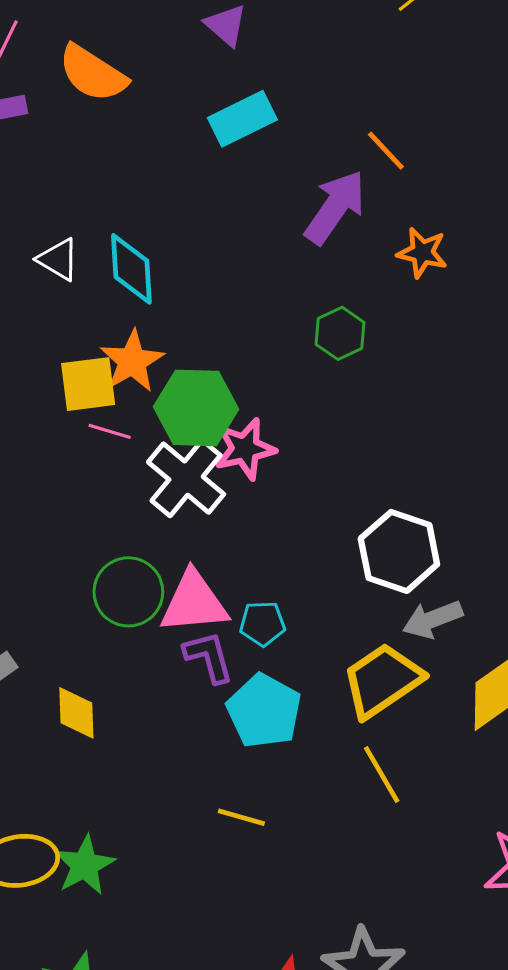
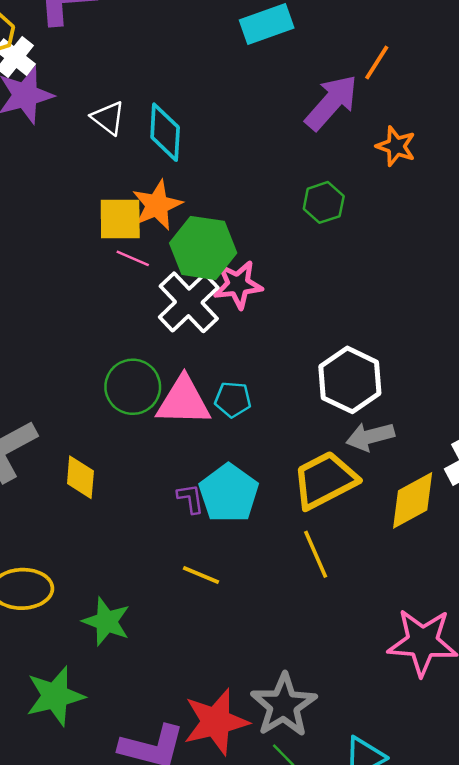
orange line: (386, 151) -> (377, 62), turned 69
cyan pentagon: (262, 624) -> (233, 399), moved
purple L-shape: (209, 657) -> (190, 499), moved, size x0.7
green star: (85, 865) -> (106, 622), moved, turned -30

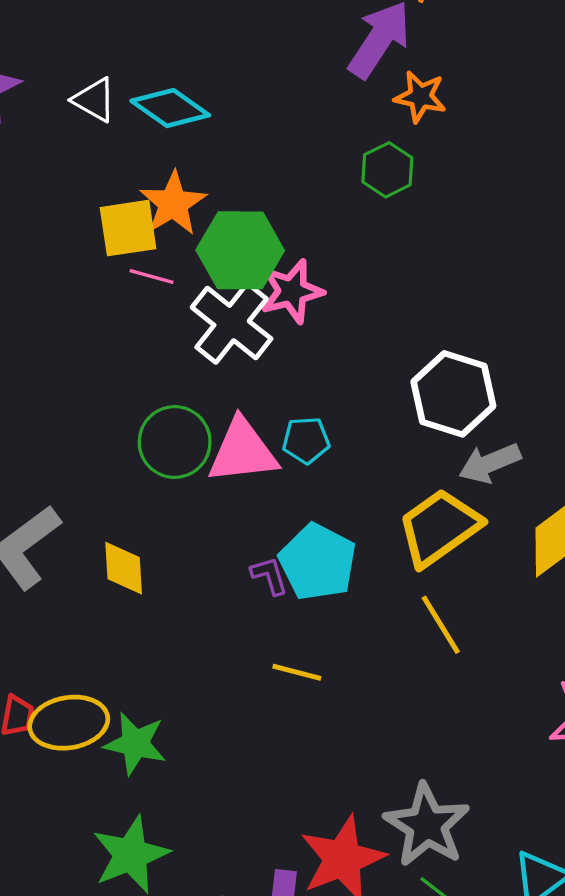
cyan diamond: (165, 132) -> (170, 108), turned -50
orange star: (396, 146) -> (420, 97), moved
green star: (106, 622) -> (135, 744), moved

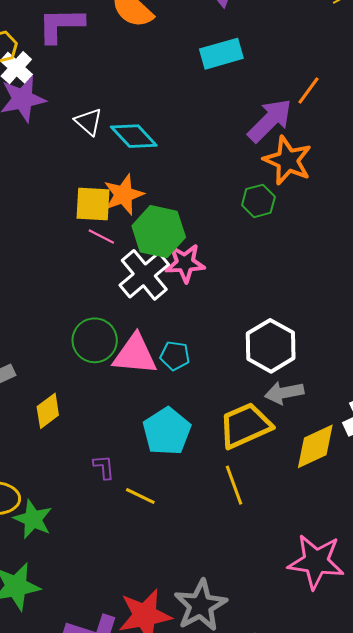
orange star: (420, 97) -> (288, 160), size x1.5
yellow diamond: (124, 568) -> (48, 411), turned 45
purple L-shape: (269, 576) -> (104, 467), moved

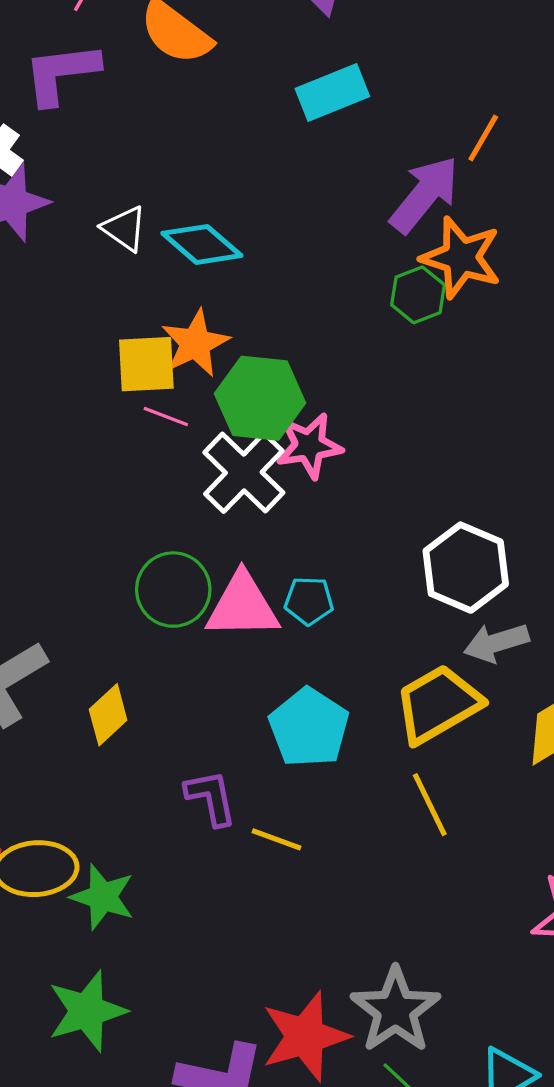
green hexagon: (258, 201) -> (418, 295), moved
purple L-shape: (104, 467) -> (211, 798), size x1.4

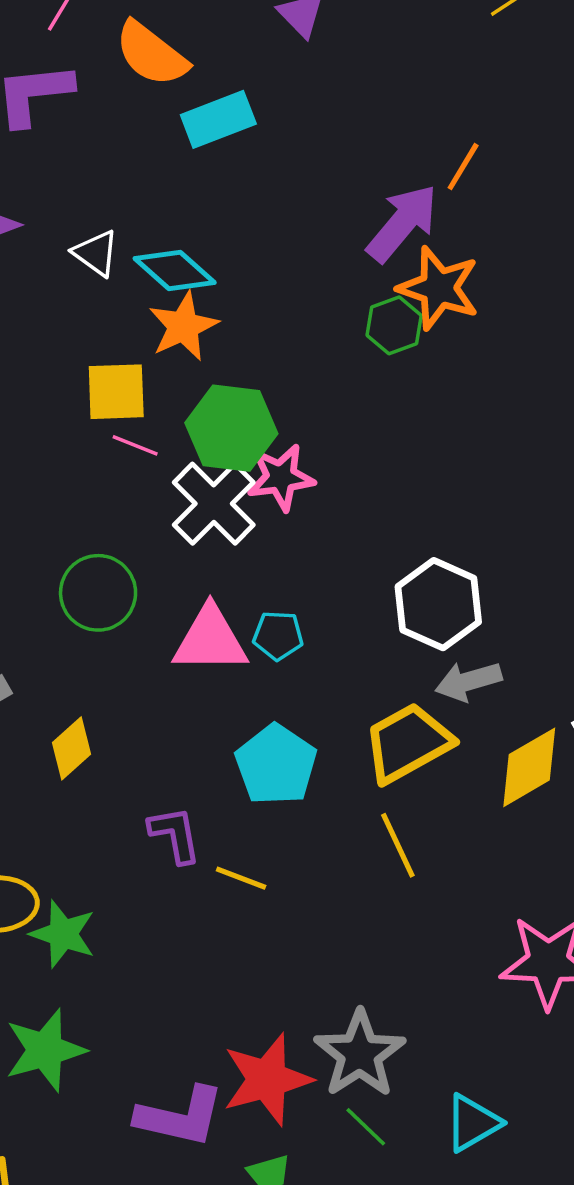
cyan rectangle: (332, 93) -> (218, 119), moved
orange star: (195, 343) -> (183, 326), moved
green circle: (173, 590) -> (98, 593), moved

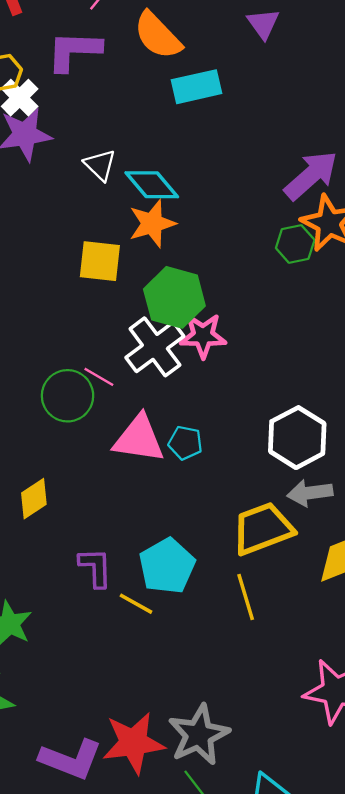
pink line: (135, 445) -> (99, 377), moved
cyan pentagon: (276, 765) -> (167, 566), moved

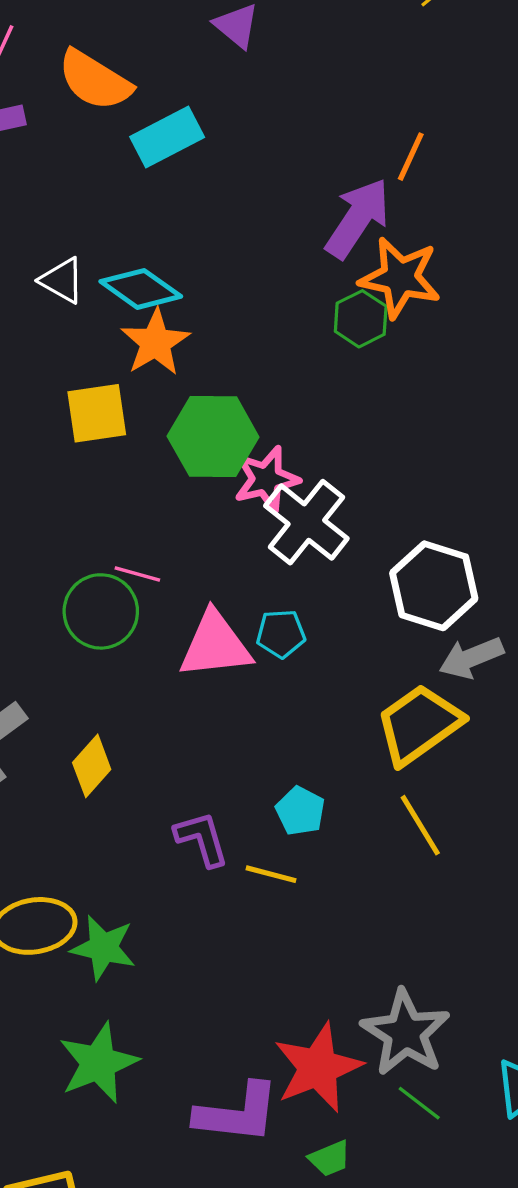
white cross: (155, 347) -> (306, 522), moved
cyan pentagon: (167, 566) -> (300, 811), size x0.6

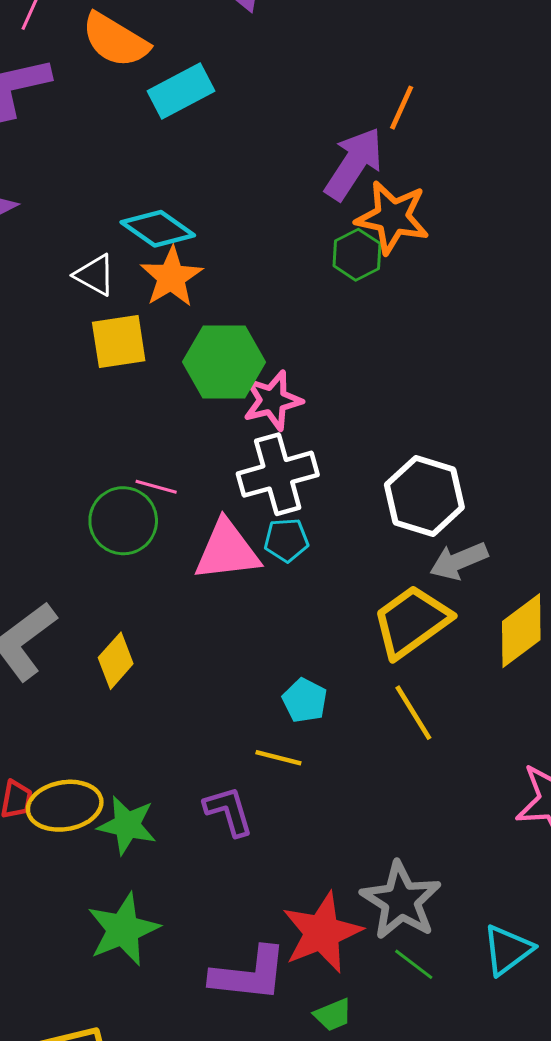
white triangle: (62, 280) -> (95, 275), moved
white cross: (306, 522) -> (278, 474), moved, turned 36
purple L-shape: (202, 839) -> (229, 811), moved

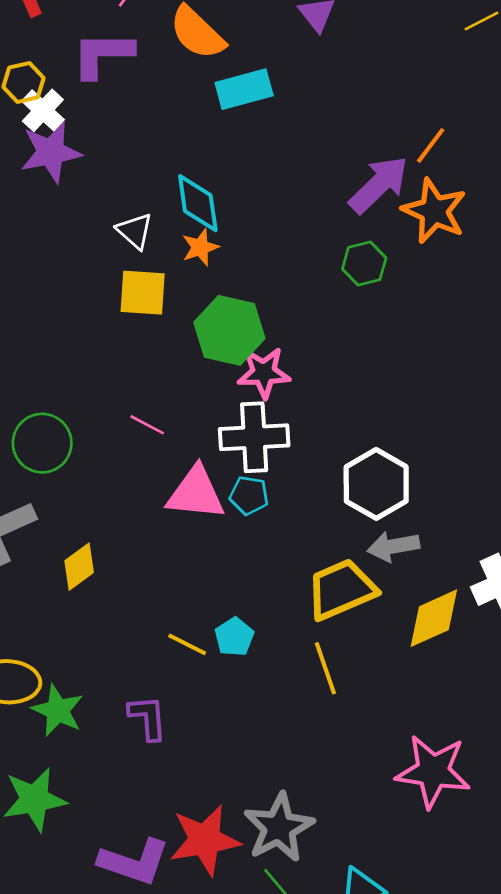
orange star: (392, 217) -> (434, 211), moved
cyan diamond: (158, 229) -> (198, 203), turned 34
orange star: (171, 277) -> (200, 247), size x0.7
green circle: (123, 521) -> (42, 443), moved
yellow line: (278, 758) -> (187, 644), moved

